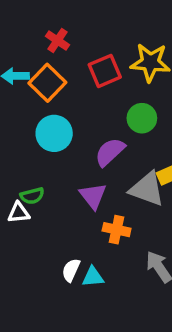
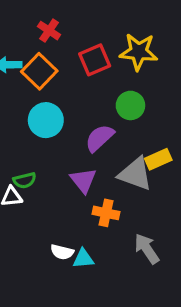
white semicircle: (71, 270) -> (62, 252), turned -100

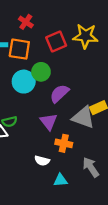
orange square: (39, 71) -> (19, 49), turned -35
green circle: (130, 105) -> (41, 72), moved
white semicircle: (62, 252) -> (42, 161), moved
cyan triangle: (83, 259) -> (61, 180), moved

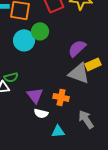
purple semicircle: (59, 93) -> (77, 48), moved
purple triangle: (49, 122) -> (35, 95), moved

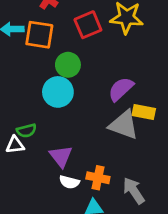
cyan circle: (24, 40) -> (58, 92), moved
yellow rectangle: (93, 64) -> (144, 112), turned 35
orange cross: (61, 97) -> (98, 178), moved

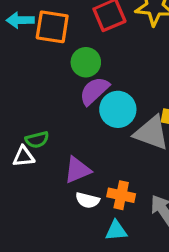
purple semicircle: (121, 89) -> (94, 91), moved
cyan circle: (58, 92) -> (118, 109), moved
purple triangle: (61, 156) -> (77, 170), turned 45

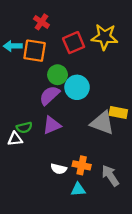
purple semicircle: (94, 91) -> (49, 95), moved
cyan circle: (118, 109) -> (77, 87), moved
purple triangle: (77, 170) -> (52, 125), moved

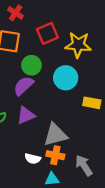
yellow star: (105, 37) -> (78, 45), moved
cyan circle: (77, 87) -> (66, 78), moved
gray triangle: (102, 123) -> (55, 135), moved, turned -35

